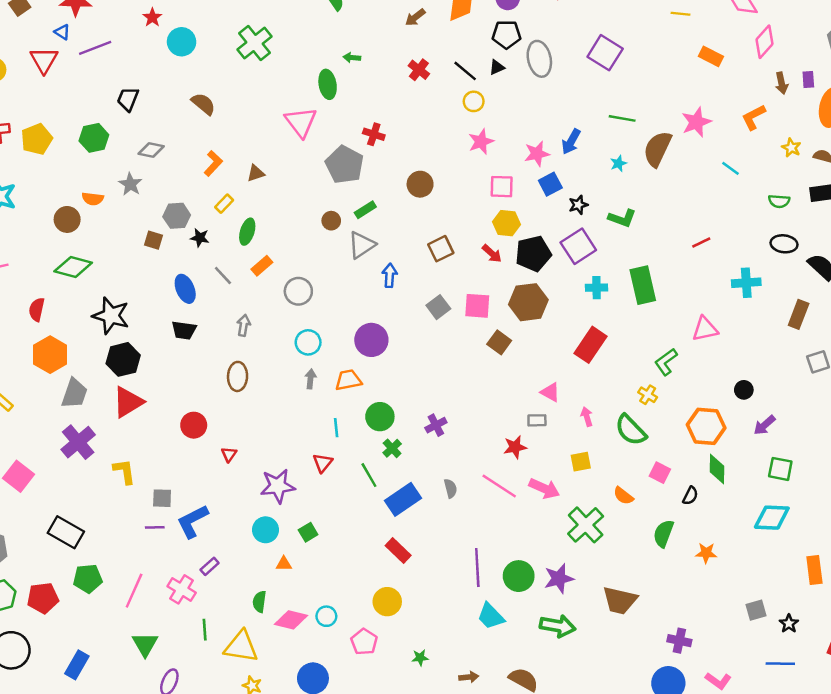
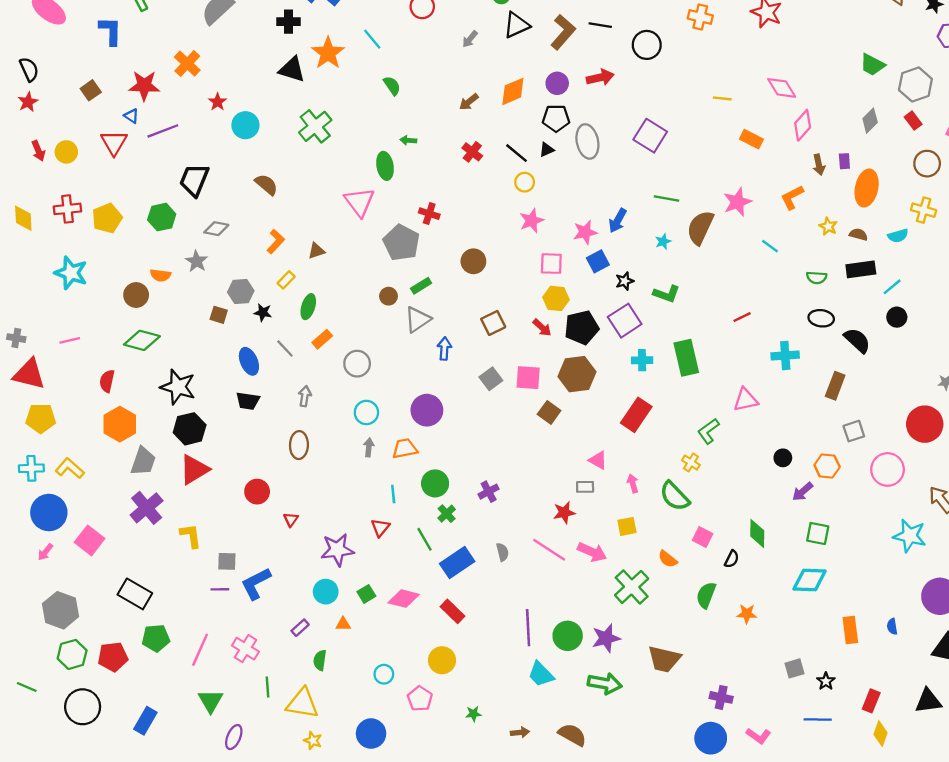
black trapezoid: (128, 99) -> (194, 180), size x1.4
orange hexagon: (706, 426) -> (827, 466), moved, size x0.7
purple rectangle: (210, 566) -> (300, 628), moved
pink diamond: (291, 620) -> (404, 599), moved

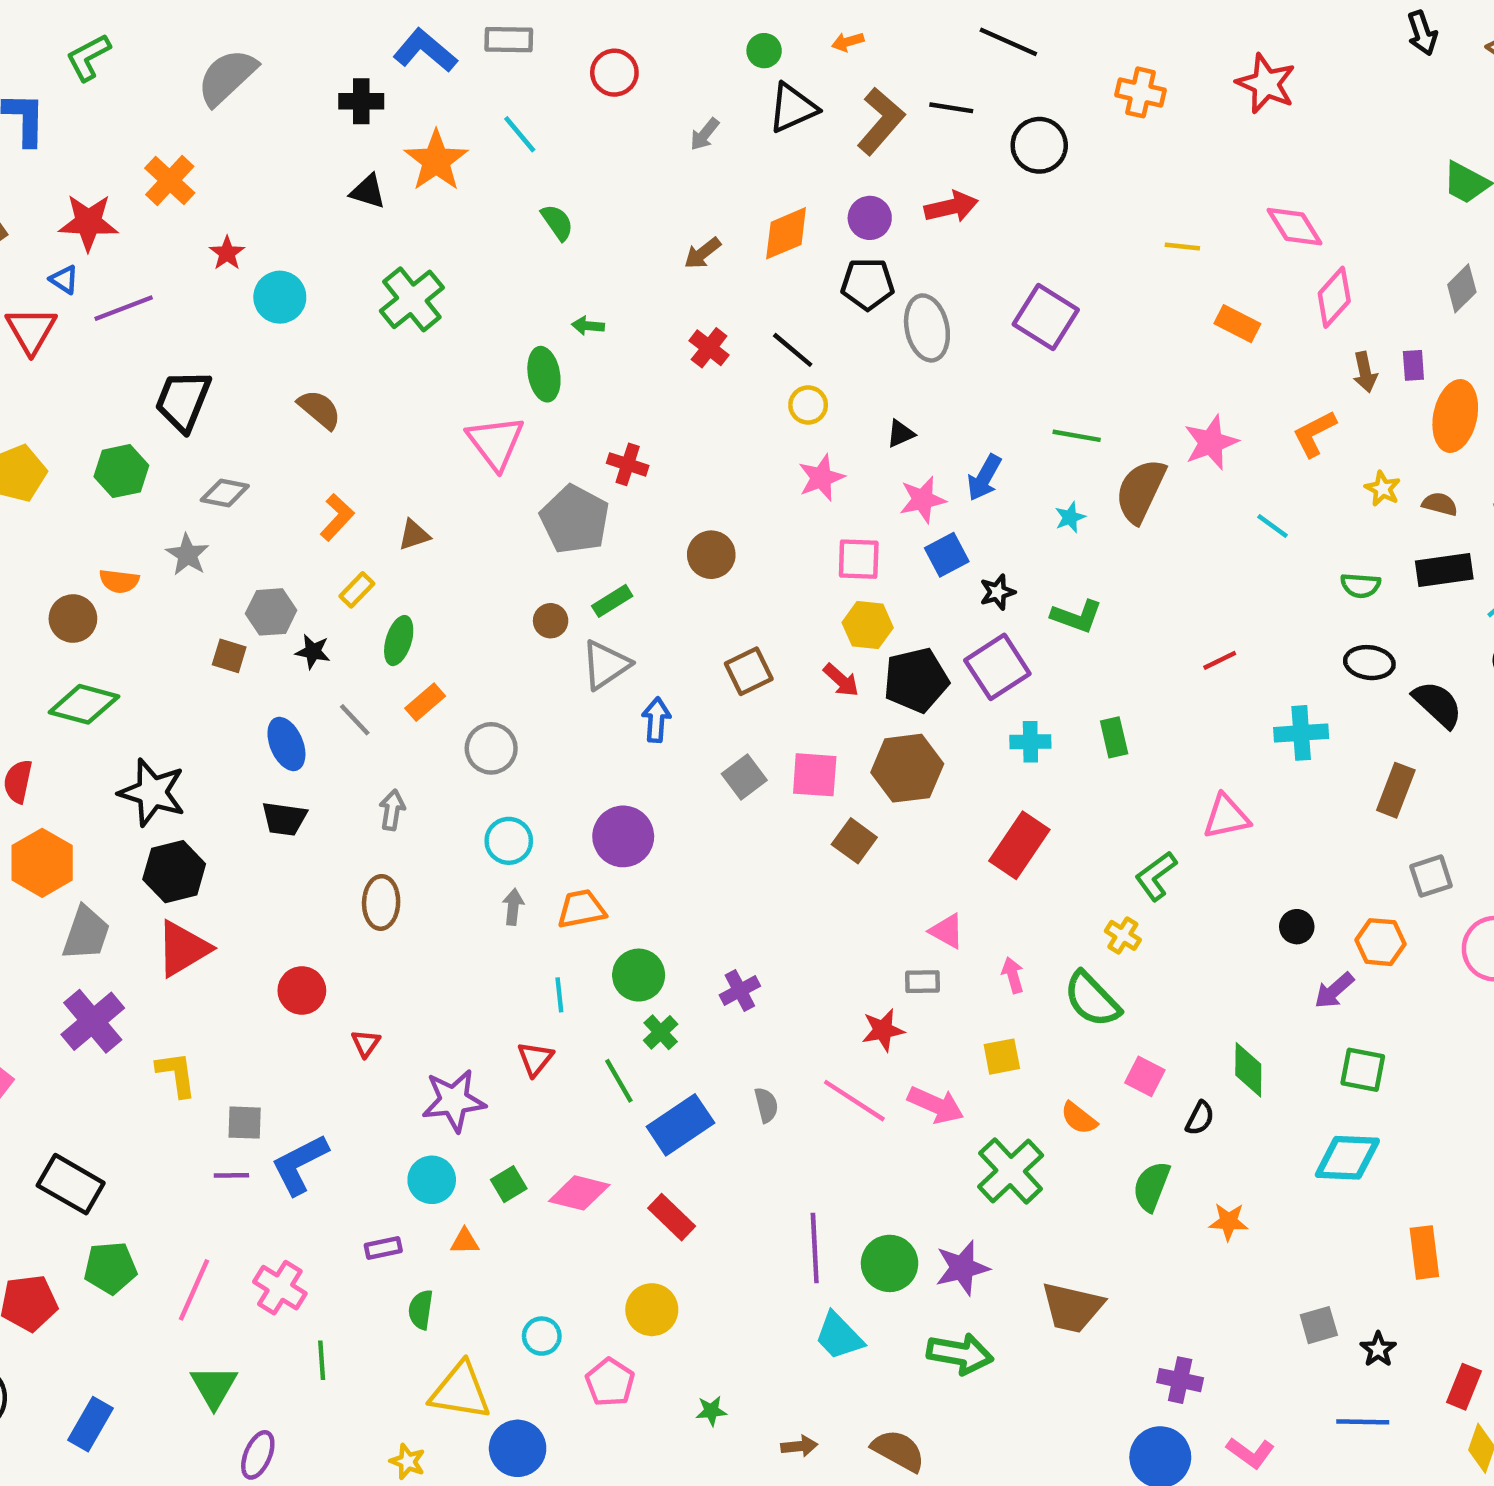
black triangle: (292, 69) -> (368, 191), size x0.7
black triangle: (547, 150) -> (901, 434), moved
green rectangle: (686, 358) -> (1114, 737), size x0.6
purple rectangle: (300, 628) -> (383, 1248), turned 30
yellow triangle: (302, 703) -> (460, 1391), moved

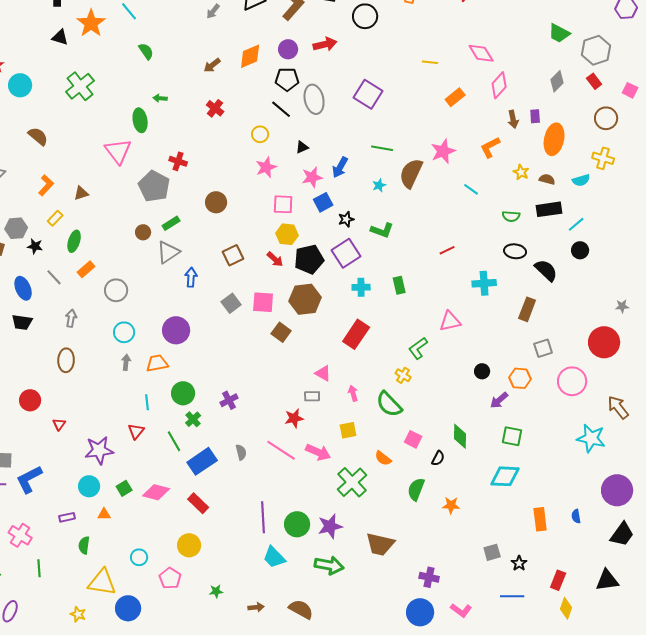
orange rectangle: (1237, 324) -> (455, 97), turned -66
black line: (793, 350) -> (281, 109), moved

